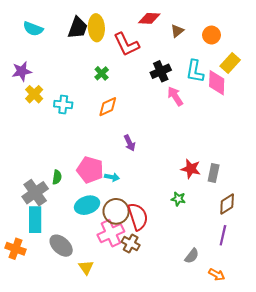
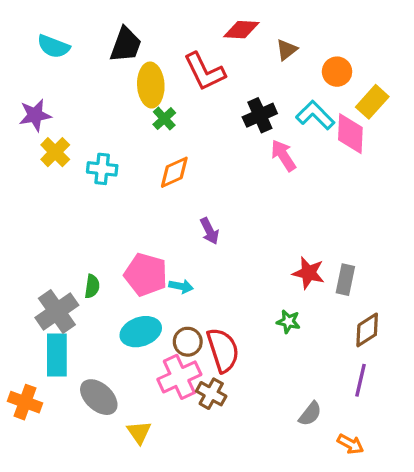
yellow ellipse: (96, 28) -> (151, 85), moved
orange circle: (212, 35) -> (337, 72), moved
cyan L-shape: (195, 71) -> (315, 115), turned 125
brown circle: (116, 211) -> (188, 342), size x0.7

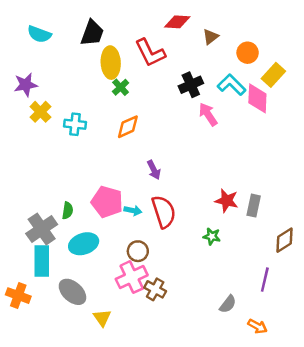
brown diamond: (367, 330) -> (285, 240), moved
cyan ellipse: (141, 332) -> (84, 244), moved
red semicircle: (223, 350) -> (164, 212), moved

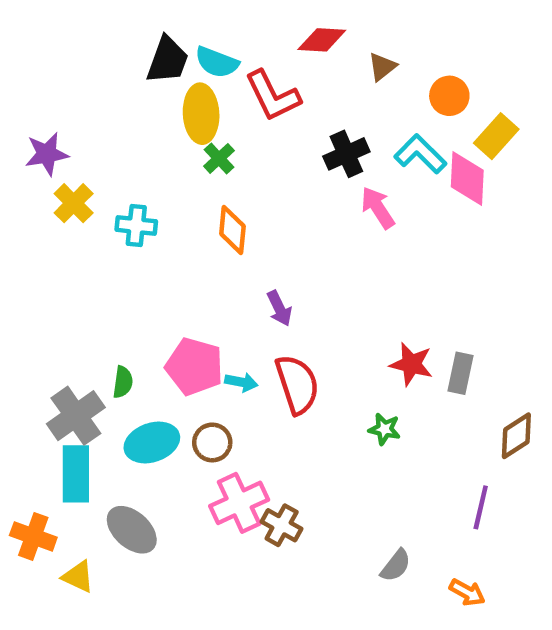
cyan semicircle: (39, 34) -> (217, 62), moved
orange diamond: (128, 127) -> (232, 230), turned -60
brown circle: (138, 251) -> (212, 442), moved
gray semicircle: (228, 304) -> (396, 565), moved
yellow triangle: (102, 318) -> (78, 577), moved, turned -30

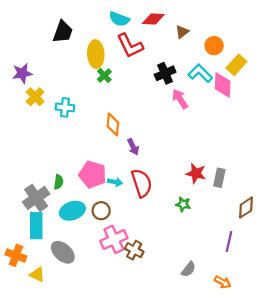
black trapezoid: (168, 60) -> (63, 32), moved
cyan semicircle: (217, 62) -> (119, 19), moved
orange diamond: (232, 230) -> (113, 124), moved

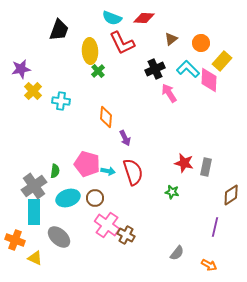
brown triangle: (182, 32) -> (171, 39), moved
pink cross: (114, 239) -> (107, 225), turned -30

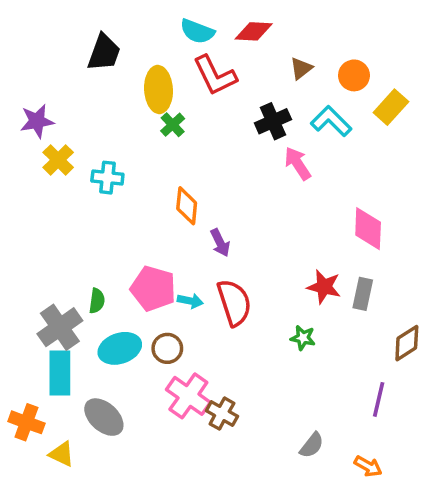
pink diamond: (209, 80) -> (368, 229), moved

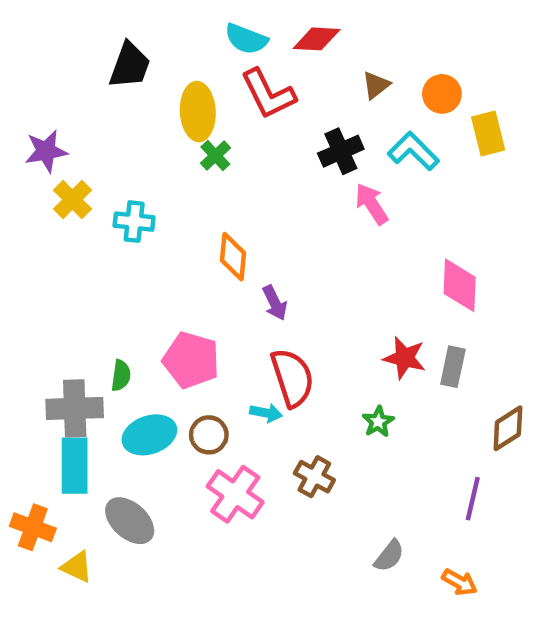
yellow rectangle: (391, 107) -> (488, 134), turned -56
cyan arrow: (190, 301) -> (266, 413), moved
gray cross: (60, 327) -> (75, 408), turned 33
green star: (303, 338) -> (378, 422), turned 30
brown cross: (222, 414) -> (314, 477), moved

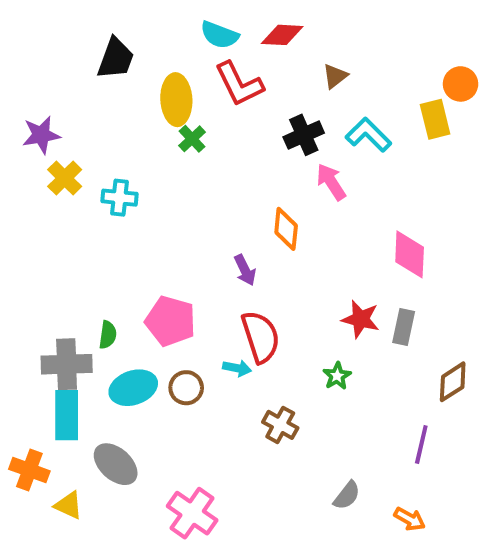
orange circle: (442, 94) -> (461, 84), moved
orange diamond: (233, 257) -> (286, 229), moved
pink cross: (235, 494) -> (192, 513), moved

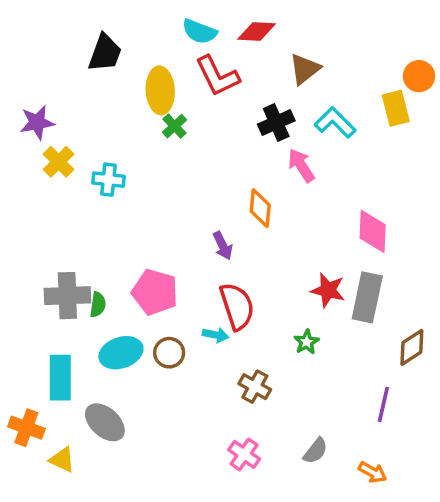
brown triangle: (335, 76) -> (305, 69), size x1.4
gray rectangle: (404, 327) -> (367, 297), size x1.5
gray cross: (67, 364) -> (67, 296), moved
pink cross: (192, 513) -> (244, 454), moved, size x0.7

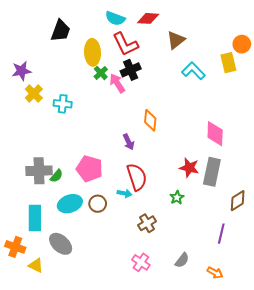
black cross: (276, 123) -> (131, 70), moved
pink arrow: (301, 165) -> (117, 83), moved
green semicircle: (98, 305) -> (56, 176), turned 32
brown cross: (255, 387) -> (147, 223), turned 30

